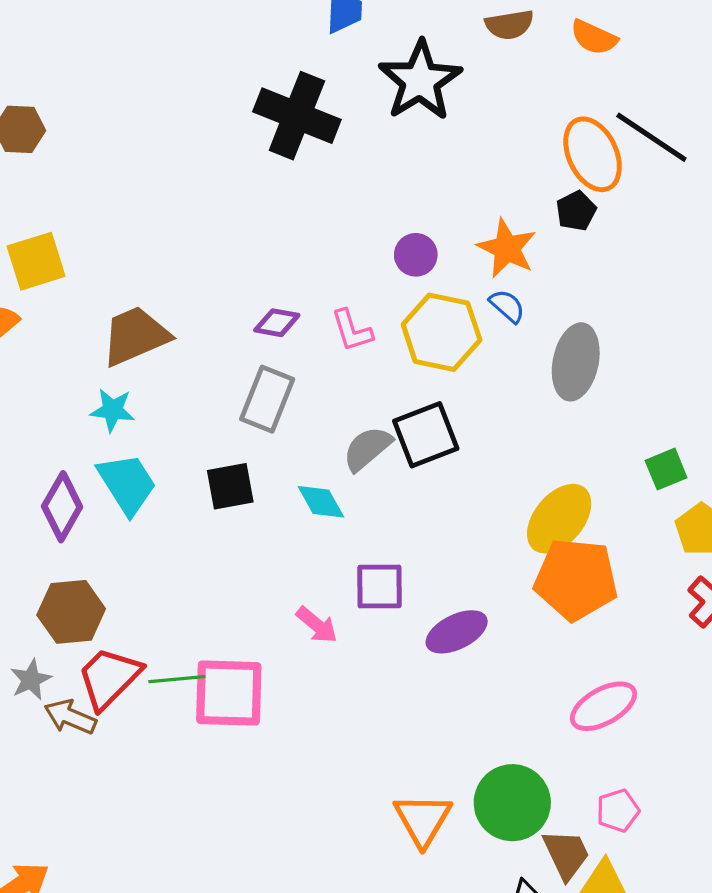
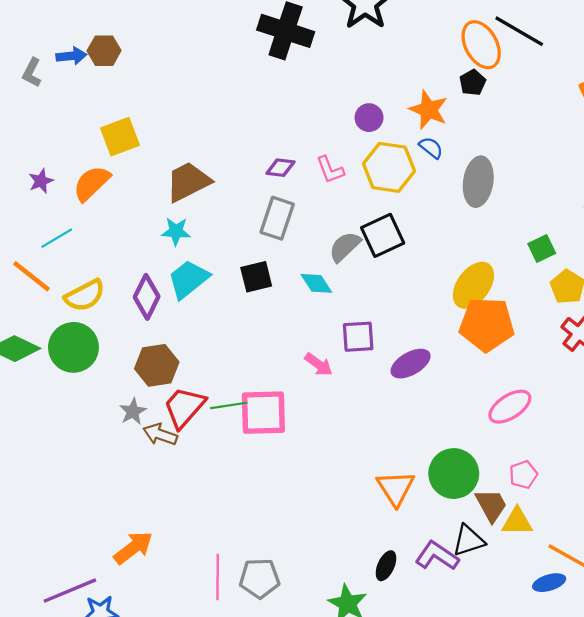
cyan trapezoid: (127, 484) -> (188, 279), turned -93

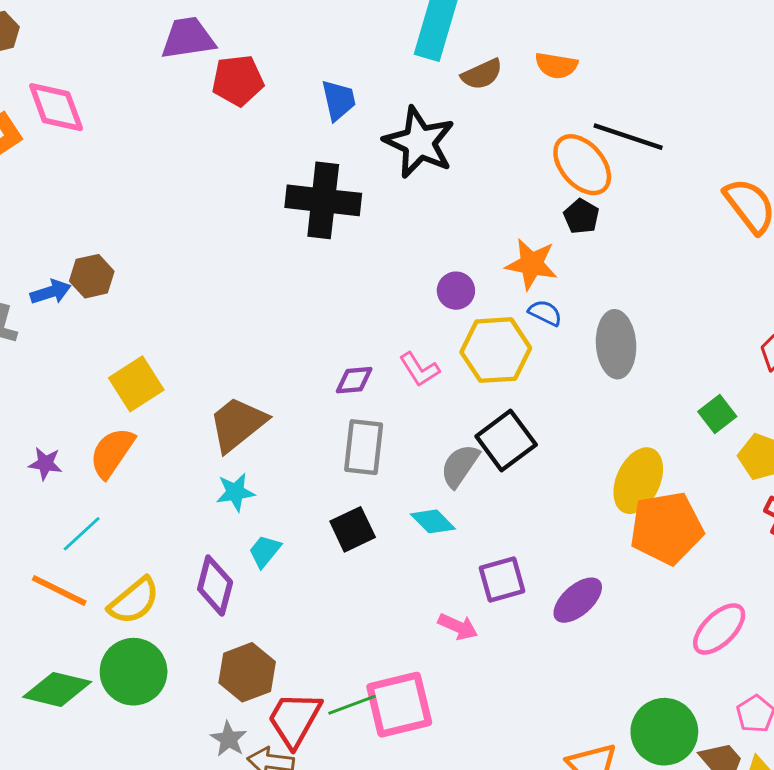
purple star: (41, 181) -> (45, 464), turned -30
cyan trapezoid: (188, 279) -> (265, 551), size x0.6

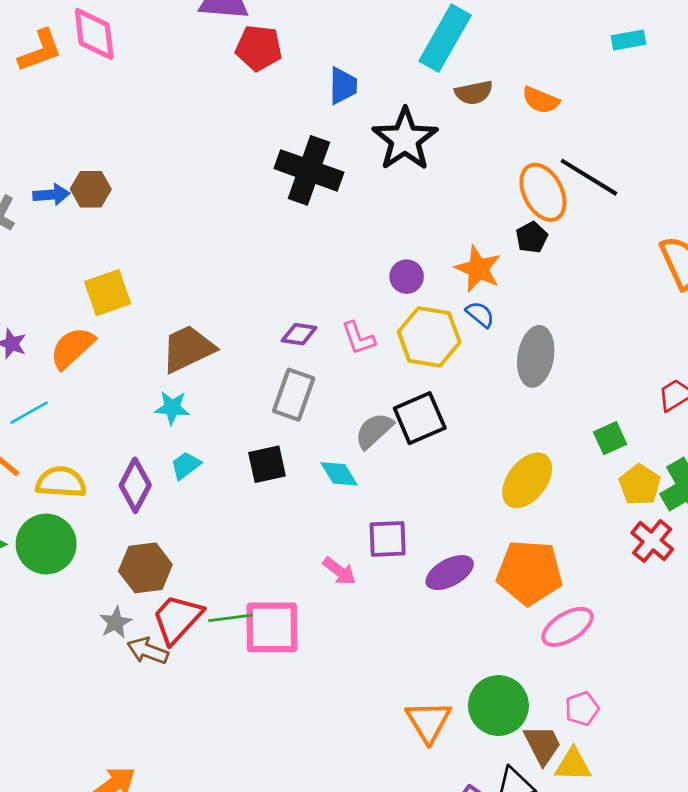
orange pentagon: (666, 528) -> (530, 573), moved
yellow semicircle: (134, 601) -> (61, 482), turned -150

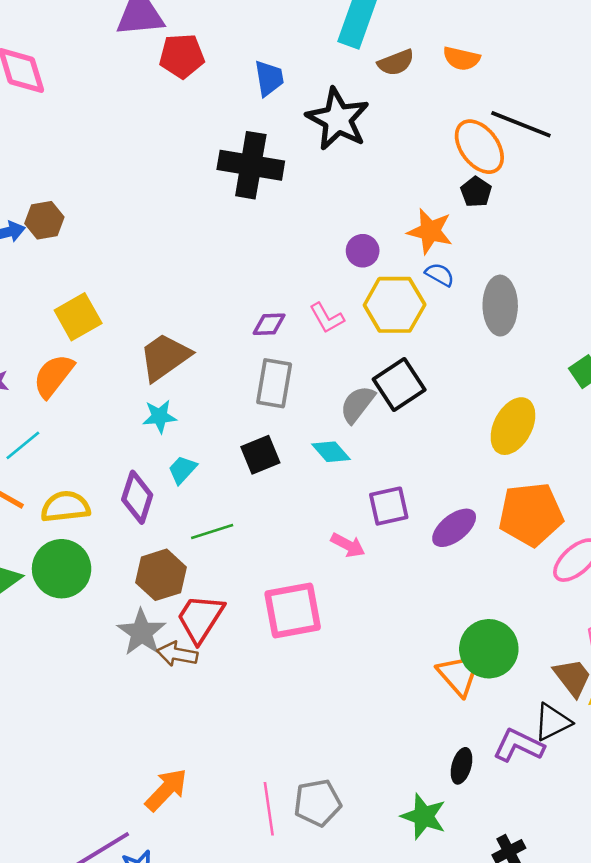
green line: (231, 618) -> (212, 531), moved
gray star: (116, 622) -> (142, 632), size x1.5
green circle: (498, 706) -> (489, 649), moved

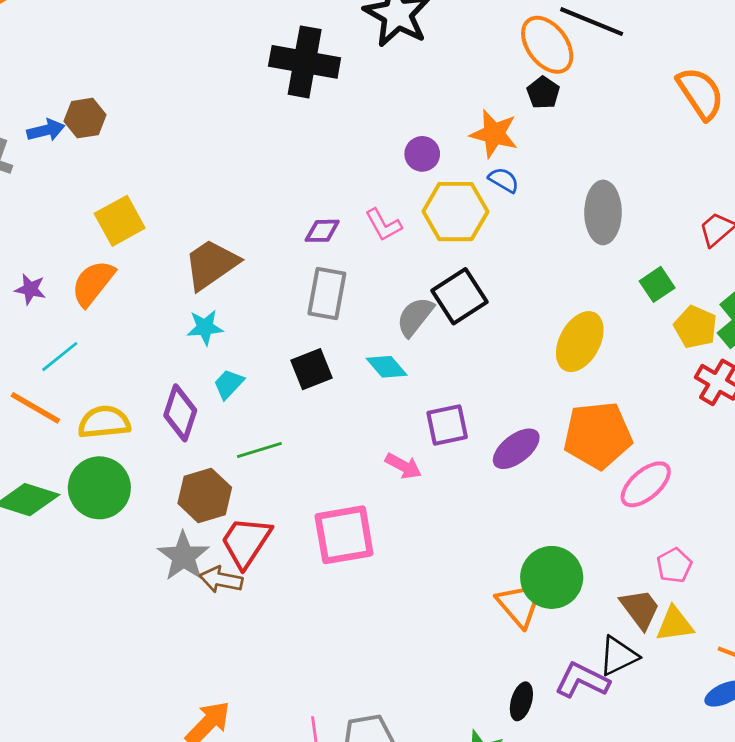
gray ellipse: (500, 306) -> (603, 212), moved

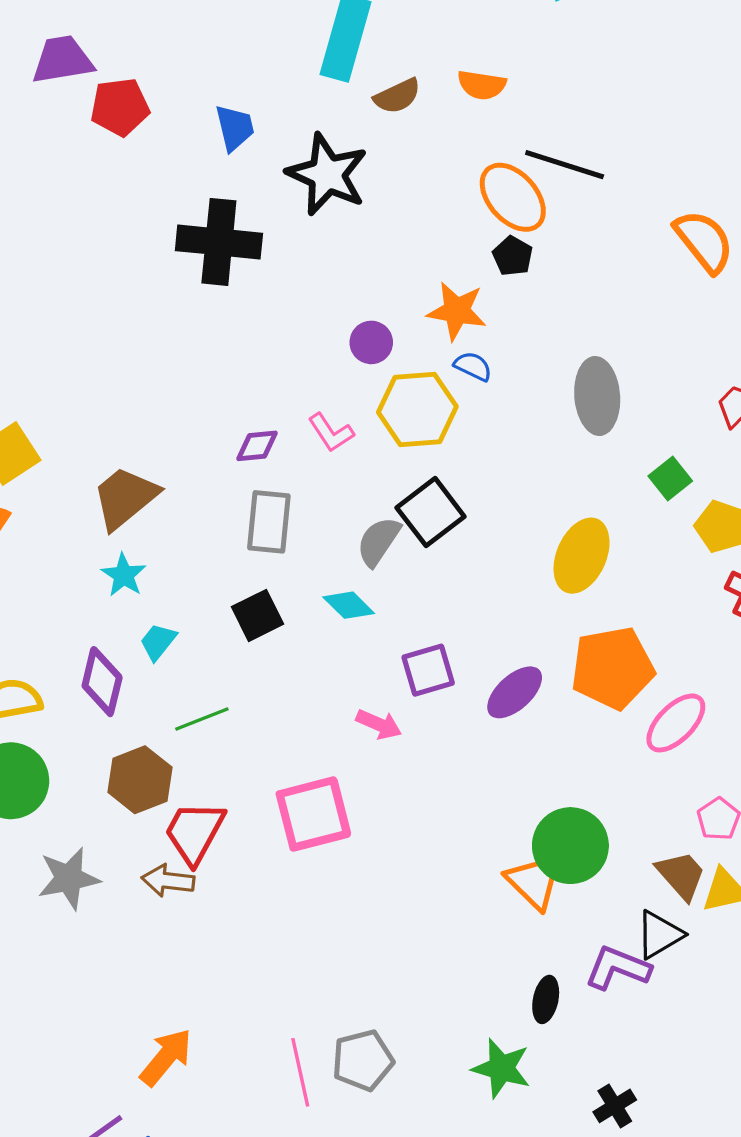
cyan star: (205, 327) -> (124, 575), turned -30
gray star: (183, 556) -> (69, 878), moved, turned 30

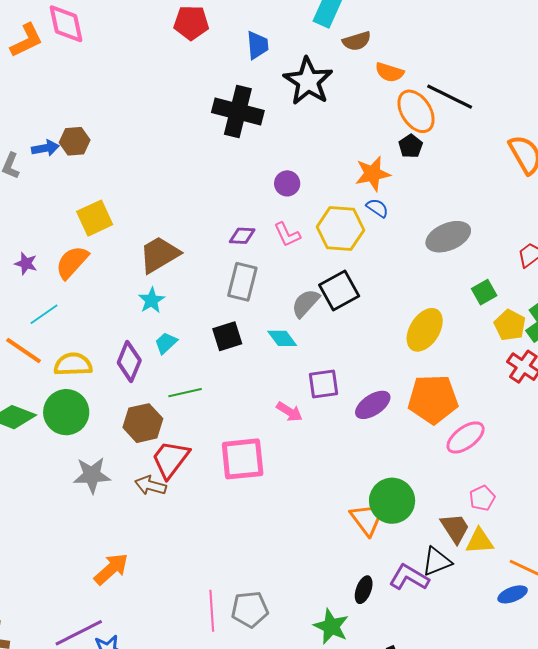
orange semicircle: (482, 85) -> (390, 72), moved
orange star: (457, 311) -> (373, 174), turned -30
purple circle: (371, 342) -> (287, 183), moved
gray ellipse: (597, 396) -> (448, 237), turned 63
orange arrow: (166, 1057) -> (111, 569), moved

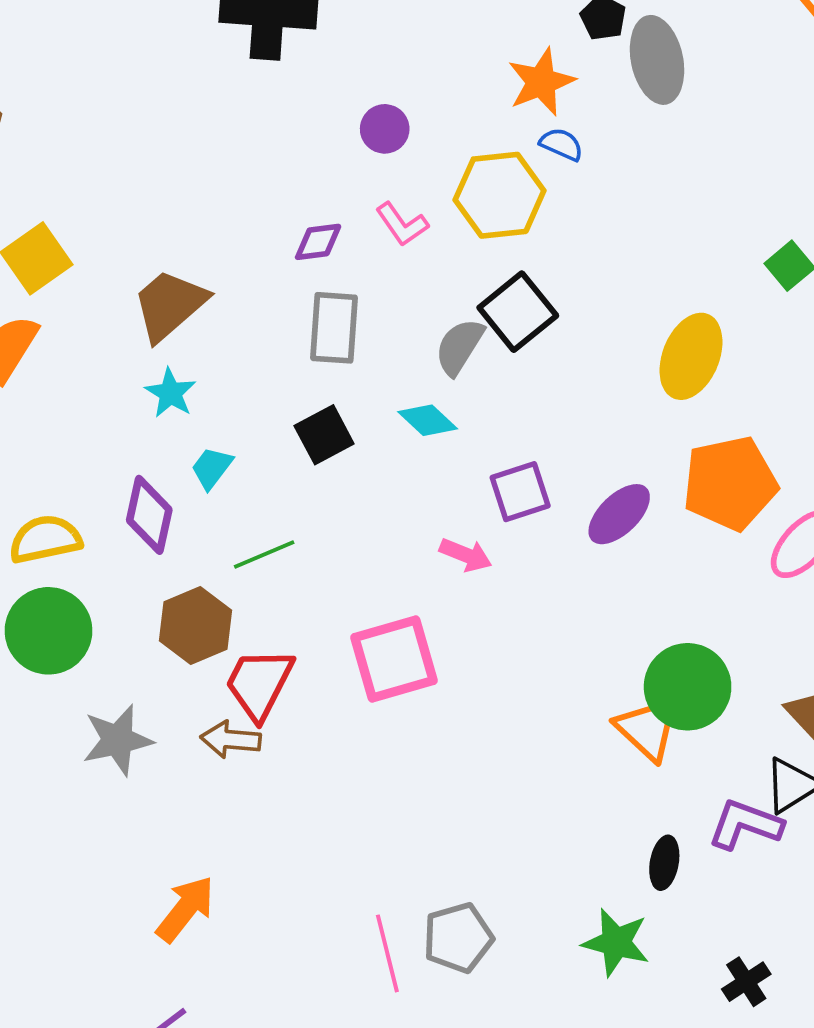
gray ellipse: (448, 237) -> (657, 60), moved, turned -69

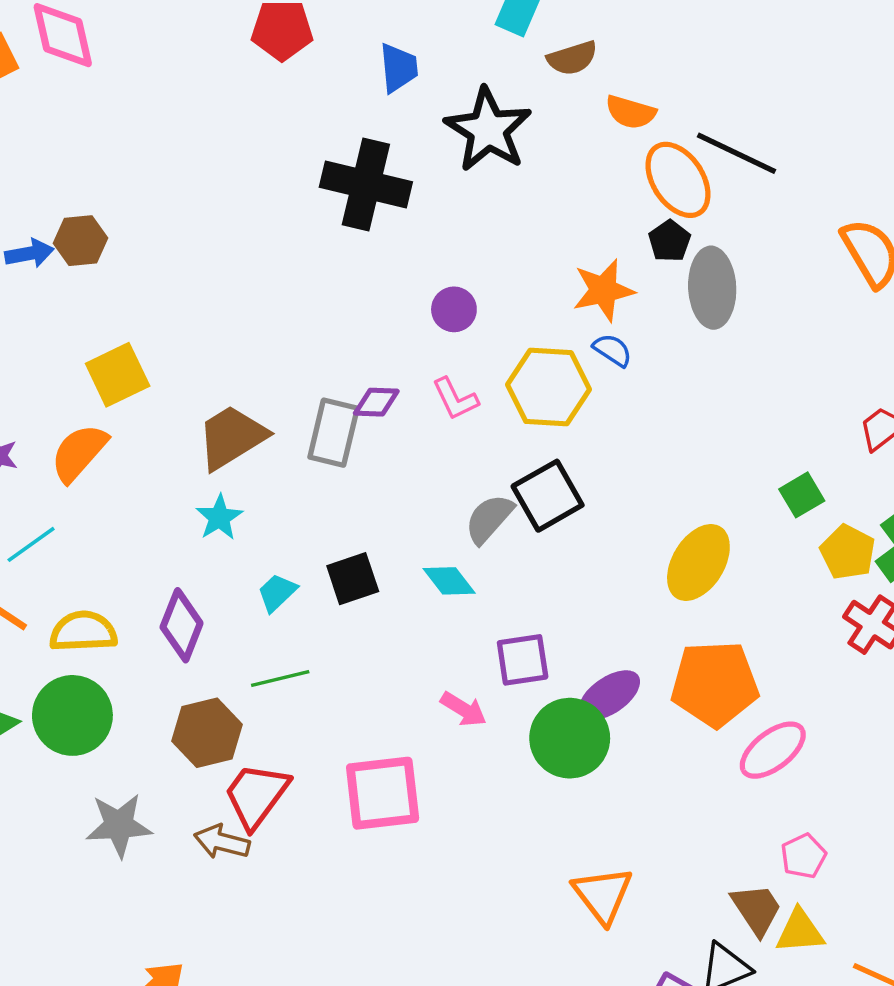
gray rectangle: (334, 328) -> (334, 433), moved
cyan trapezoid: (212, 468) -> (277, 593), moved
green circle: (688, 687) -> (570, 738), moved

